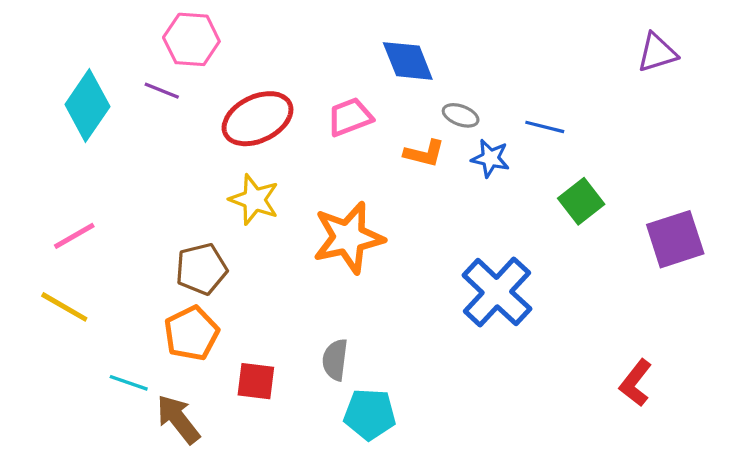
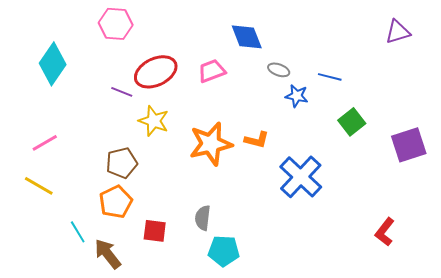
purple line: (162, 91) -> (122, 92), moved
orange L-shape: (424, 153) -> (257, 140), moved
cyan line: (129, 383) -> (78, 232), turned 40

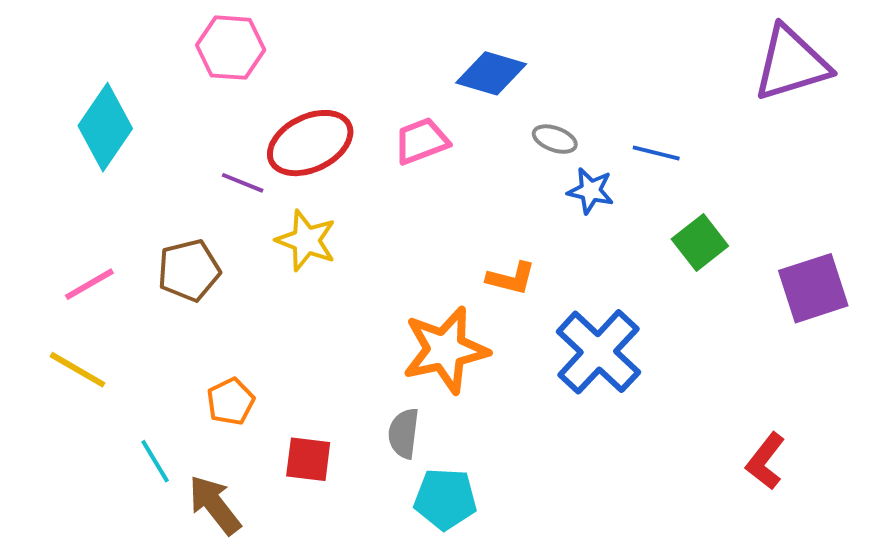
purple triangle: (398, 32) -> (791, 63), size x1.6
blue diamond: (247, 37) -> (491, 73), turned -52
orange star: (211, 144) -> (445, 350), moved
brown pentagon: (122, 163) -> (189, 270), moved
orange pentagon: (116, 202) -> (231, 402), size x0.7

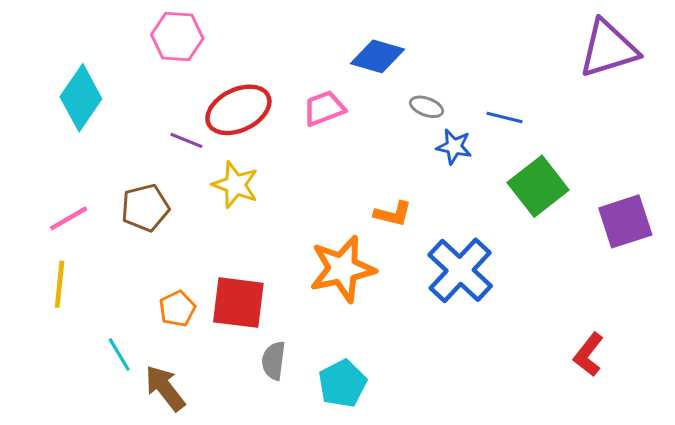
green square: (700, 242) -> (538, 186), size x1.4
yellow line: (77, 370) -> (60, 284), turned 66
gray semicircle: (404, 433) -> (274, 361), moved
red square: (308, 459) -> (238, 303), moved, size x1.5
cyan pentagon: (445, 499) -> (342, 384), turned -30

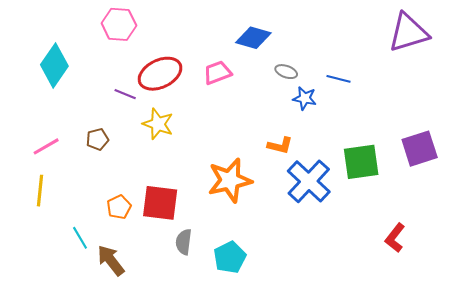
green square: (538, 186) -> (361, 162), moved, turned 30
brown pentagon: (145, 208) -> (97, 139), size x0.7
orange L-shape: (393, 214) -> (280, 145), moved

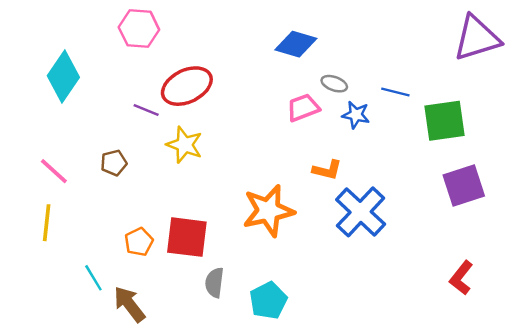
pink trapezoid: (217, 73) -> (303, 108), moved
pink line: (46, 146) -> (54, 171), turned 72
purple square: (420, 149) -> (464, 186), moved
green square: (361, 162) -> (444, 121), moved

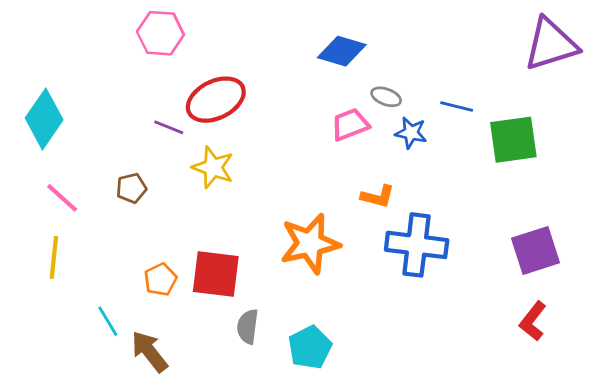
cyan diamond: (63, 76) -> (44, 119), moved
purple square: (464, 186) -> (536, 250), moved
blue cross: (361, 212) -> (417, 245), turned -36

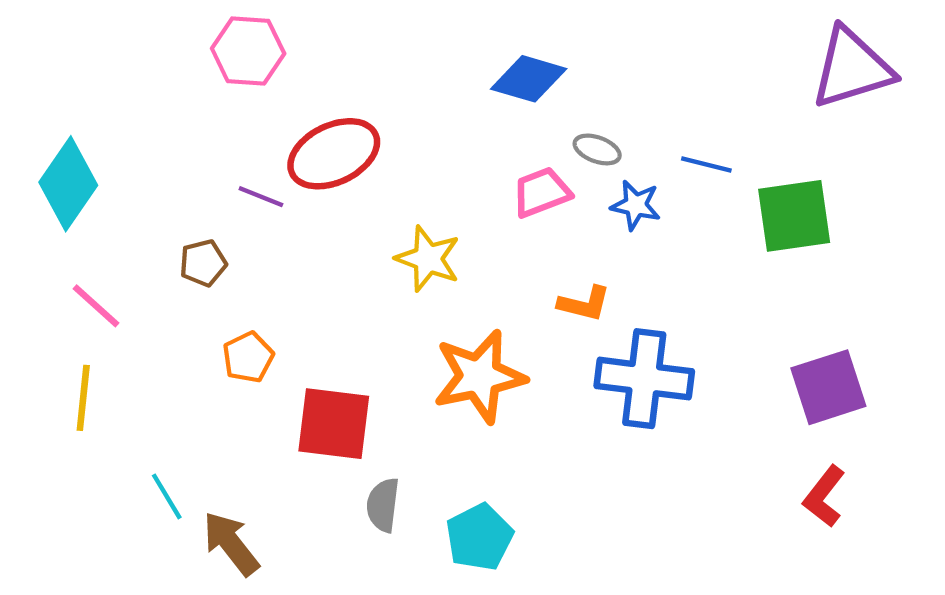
yellow star: (213, 167) -> (428, 259), moved
brown pentagon: (131, 188) -> (203, 263), moved
orange pentagon: (160, 280) -> (248, 357), moved

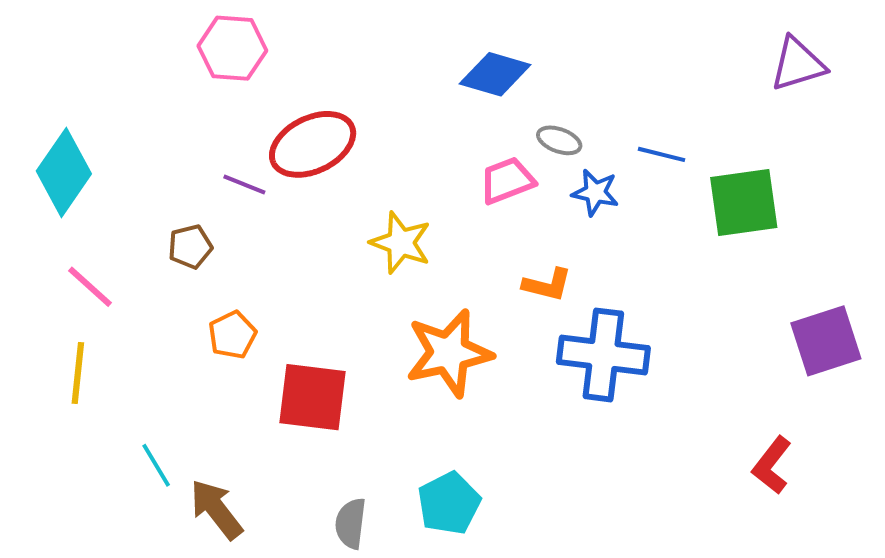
purple triangle: (852, 68) -> (798, 64), size x0.7
purple square: (828, 387) -> (826, 341), moved
gray semicircle: (383, 505) -> (351, 523), moved

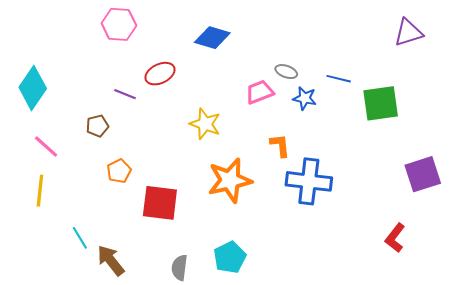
blue diamond: (495, 74) -> (212, 38), moved
red ellipse: (313, 144) -> (160, 74), size x0.7
orange L-shape: (547, 285) -> (280, 145), turned -110

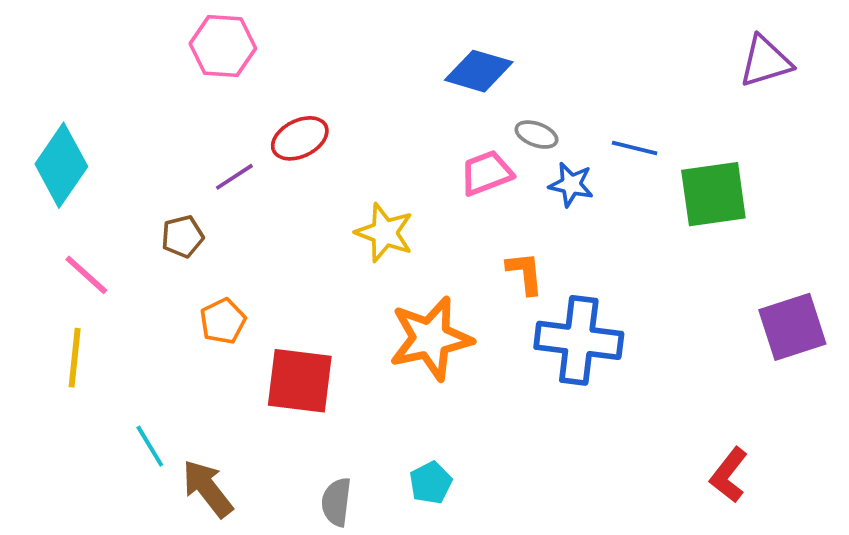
blue diamond: (212, 38) -> (479, 71), moved
purple line: (125, 94) -> (234, 177), turned -55
red L-shape: (395, 238) -> (729, 475), moved
cyan pentagon: (230, 257) -> (431, 483), size x0.7

